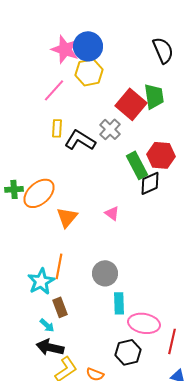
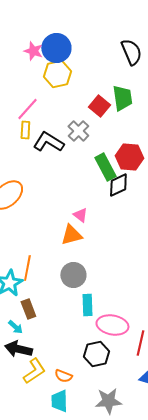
pink star: (65, 49) -> (33, 51), size x0.7
pink line: (54, 90) -> (27, 109), moved
red square: (131, 104) -> (99, 106), size x0.7
orange triangle: (67, 217) -> (71, 235), moved, turned 35

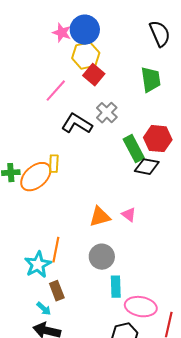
red square: (99, 106) -> (94, 75), moved
yellow rectangle: (25, 130) -> (54, 164), moved
black diamond: (118, 185) -> (147, 167), turned 35
pink triangle: (80, 215) -> (129, 215), moved

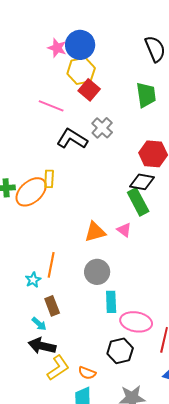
pink line: (56, 91) -> (51, 106), turned 70
green rectangle: (134, 149) -> (138, 202), moved
cyan star: (38, 265) -> (33, 280), size x0.6

